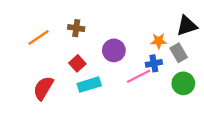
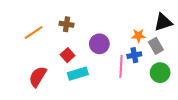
pink line: (139, 76) -> (121, 66), turned -60

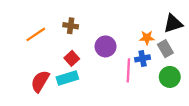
cyan rectangle: (78, 74) -> (67, 78), moved

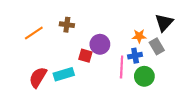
black triangle: (173, 24) -> (164, 23), turned -30
red square: (72, 58) -> (85, 56), moved, turned -32
green circle: (170, 77) -> (144, 76), moved

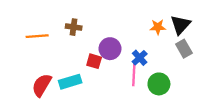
orange line: (34, 33) -> (37, 36), turned 30
orange star: (139, 36) -> (158, 27), moved
gray rectangle: (157, 46) -> (184, 49), moved
blue cross: (135, 56) -> (140, 58), moved, turned -32

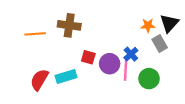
brown cross: (74, 27) -> (69, 25), size x1.5
purple circle: (110, 49) -> (110, 64), moved
gray rectangle: (184, 49) -> (160, 43), moved

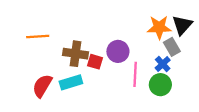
brown cross: (69, 25) -> (76, 54), moved
orange star: (148, 25) -> (159, 27), size x1.5
blue cross: (131, 54) -> (163, 64), moved
purple circle: (110, 64) -> (118, 51), moved

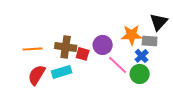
orange star: (159, 27) -> (132, 35), moved
orange line: (38, 36) -> (33, 49), moved
gray rectangle: (172, 47) -> (150, 41), turned -56
pink line: (135, 74) -> (118, 65), turned -50

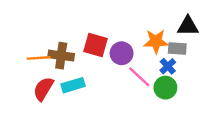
black triangle: (159, 22) -> (188, 26), turned 48
brown cross: (66, 47) -> (61, 56), moved
red square: (83, 54) -> (95, 45), moved, size x1.5

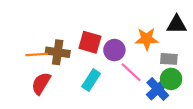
gray rectangle: (177, 48) -> (169, 59), moved
blue cross: (168, 66) -> (158, 89), moved, size x1.5
cyan rectangle: (73, 85) -> (91, 80), moved, turned -40
green circle: (165, 88) -> (171, 79), moved

